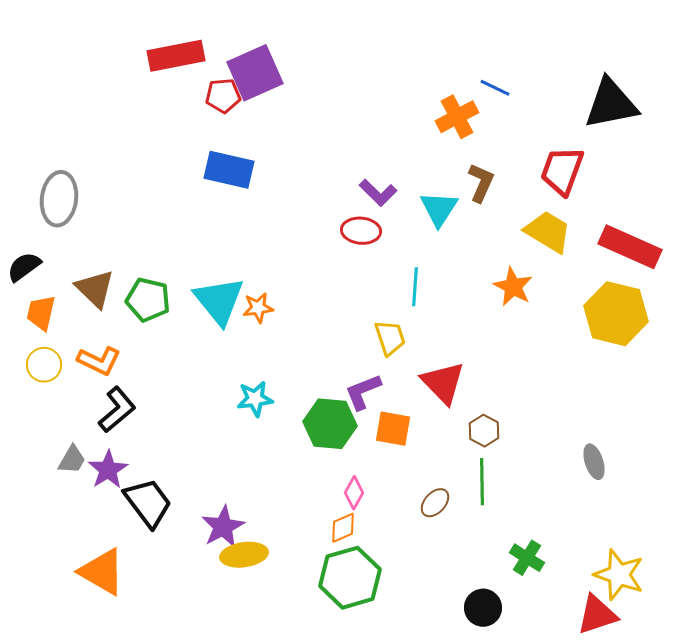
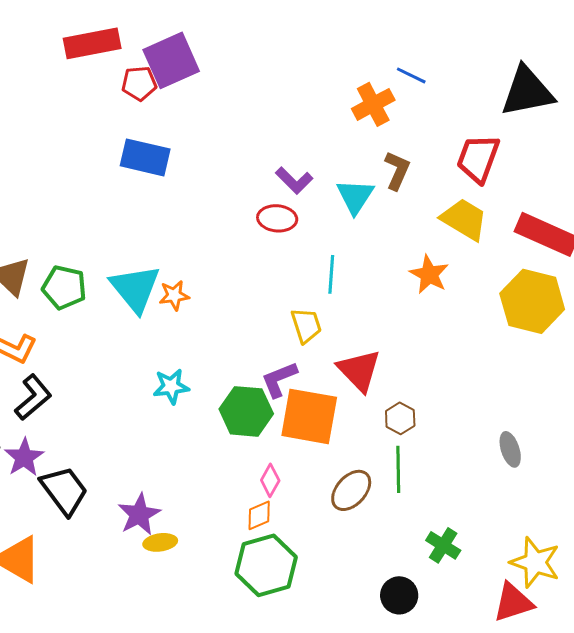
orange square: (393, 429) -> (309, 416), size x1.6
brown ellipse: (435, 503) -> (351, 490), size x1.4
yellow ellipse: (244, 555) -> (160, 542), size x0.7

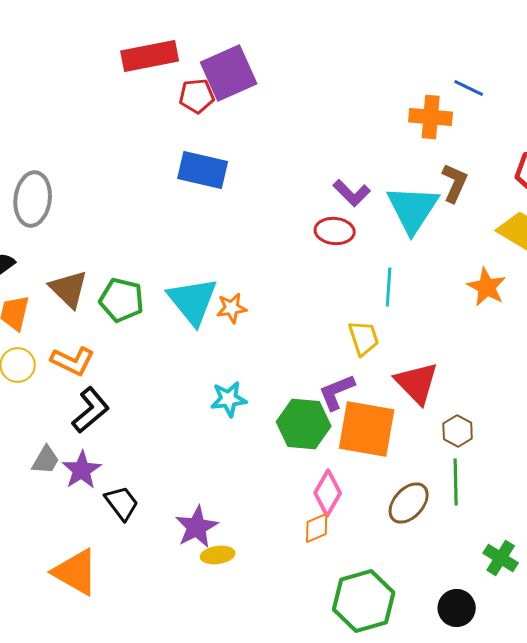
orange cross: (373, 104) -> (431, 117), turned 33
cyan triangle: (355, 196) -> (413, 209), size x1.4
pink diamond: (270, 480) -> (328, 493), size x1.4
black trapezoid: (64, 490) -> (122, 503), size x0.7
green hexagon: (266, 565) -> (364, 601), moved

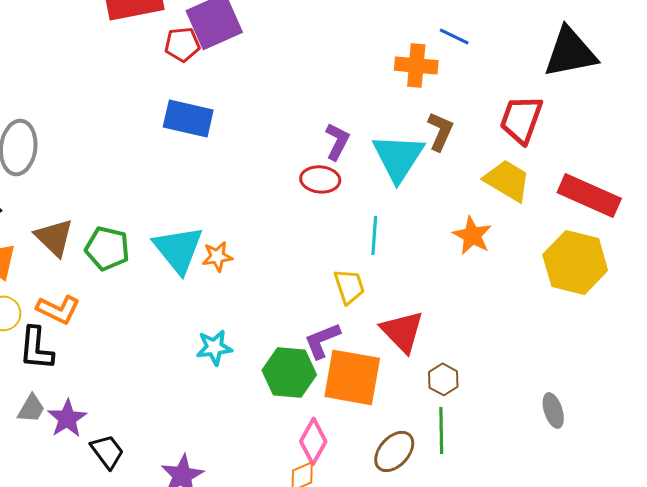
purple L-shape: (352, 193) -> (337, 141), turned -108
black L-shape: (91, 410) -> (36, 348), moved, turned 135

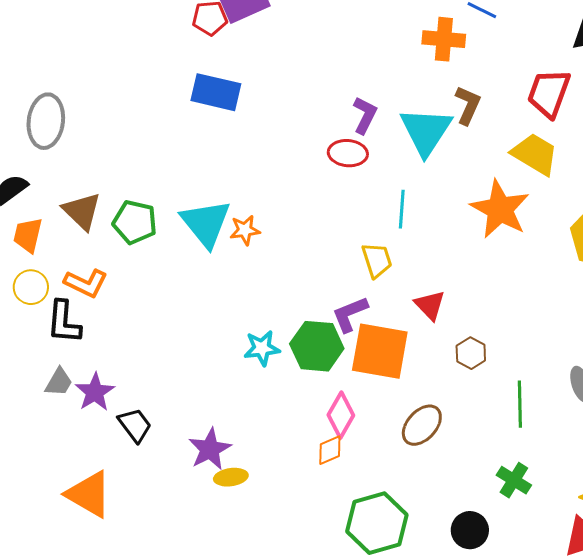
orange star: (472, 235) -> (500, 209), size x1.5
red triangle: (402, 331) -> (430, 305), size x0.7
cyan star: (214, 347) -> (262, 348), moved
green line: (441, 430) -> (520, 404), moved

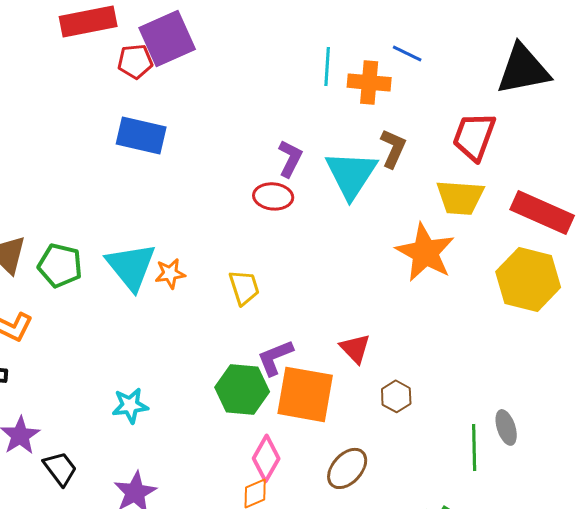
yellow trapezoid: (535, 154) -> (460, 197), turned 153
cyan line: (402, 209) -> (327, 66), moved
yellow trapezoid: (377, 260) -> (244, 287), moved
cyan star: (262, 348) -> (130, 405), moved
green line: (520, 404) -> (474, 447), moved

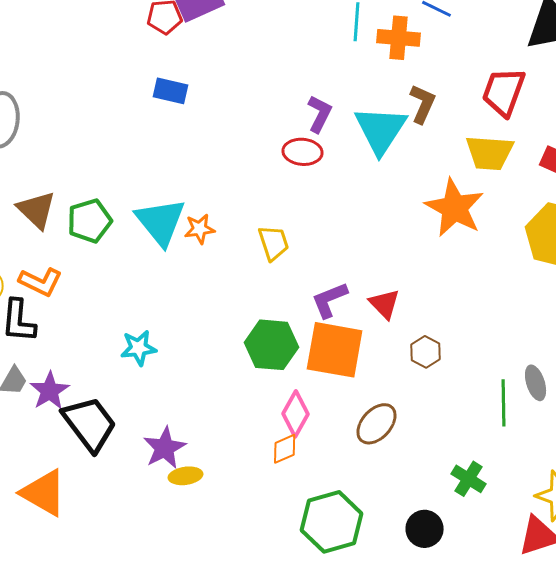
blue rectangle: (141, 135) -> (171, 91), size x0.7
green pentagon: (60, 265) -> (90, 221), turned -30
purple L-shape: (275, 357) -> (330, 300), moved
cyan star: (130, 405) -> (139, 348), moved
black trapezoid: (60, 468) -> (90, 424), size x1.6

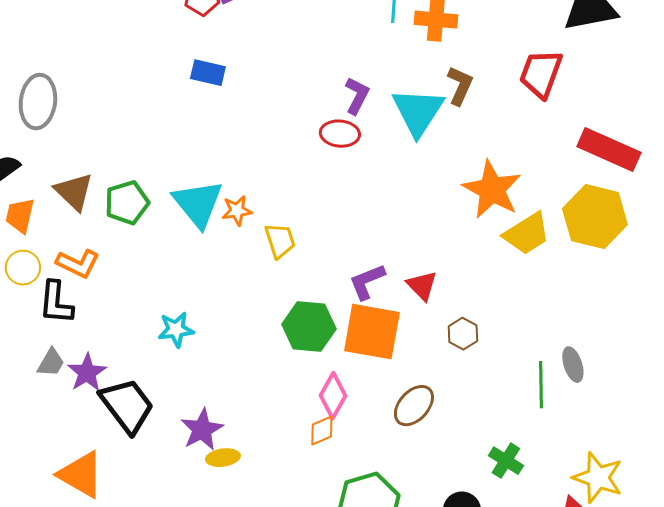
yellow trapezoid: (490, 153) -> (527, 234), moved, turned -36
yellow trapezoid: (274, 243) -> (280, 241), moved

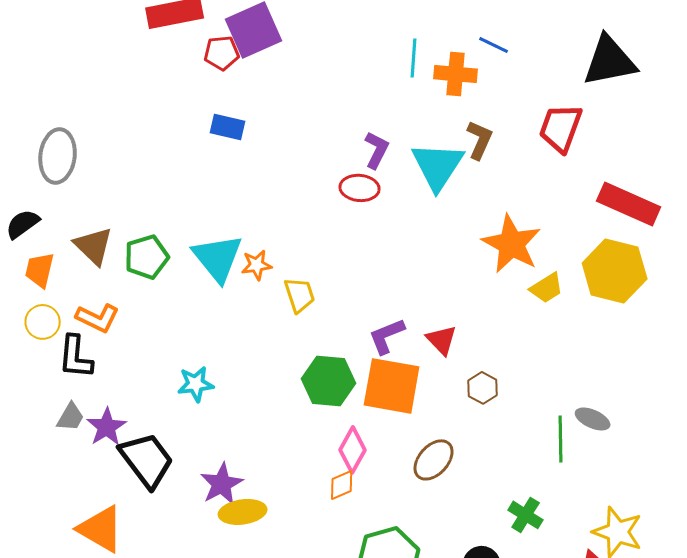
yellow trapezoid: (527, 234) -> (547, 288), size x0.7
gray ellipse: (573, 365) -> (593, 419), turned -48
yellow ellipse: (223, 458) -> (243, 512), size x1.4

